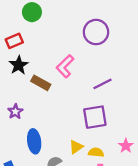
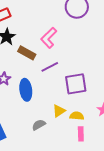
purple line: (103, 84) -> (50, 67), moved
blue ellipse: (34, 141) -> (26, 90), moved

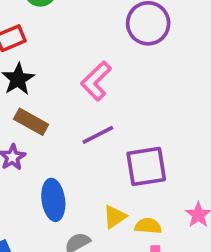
brown rectangle: (27, 53) -> (31, 122), moved
blue ellipse: (26, 90) -> (53, 200), moved

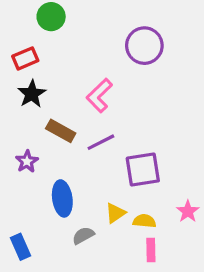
brown rectangle: (31, 122) -> (61, 131), moved

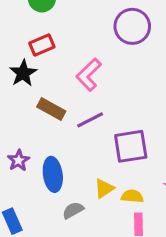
red rectangle: (25, 58) -> (42, 45), moved
purple star: (27, 161) -> (18, 160), moved

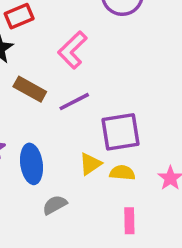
yellow triangle: (104, 188) -> (90, 164), moved
yellow semicircle: (132, 196) -> (122, 173), moved

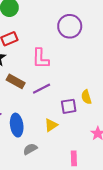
pink L-shape: (72, 50) -> (41, 59), turned -45
purple square: (121, 132) -> (69, 106), size x0.7
yellow semicircle: (122, 173) -> (86, 97), moved, turned -112

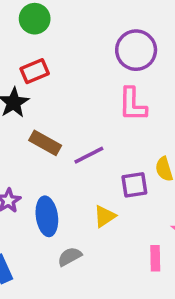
pink L-shape: (41, 59) -> (133, 104), moved
pink rectangle: (74, 158) -> (155, 258), moved

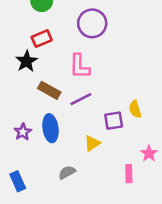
purple circle: (136, 50) -> (92, 23), moved
pink L-shape: (133, 104) -> (80, 66), moved
blue ellipse: (47, 216) -> (51, 128), moved

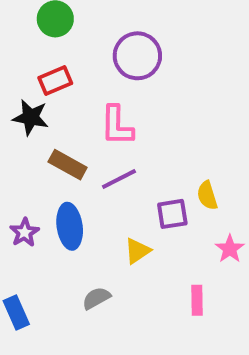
black star: (27, 61) -> (31, 117), turned -30
pink star: (149, 153) -> (230, 249), moved

